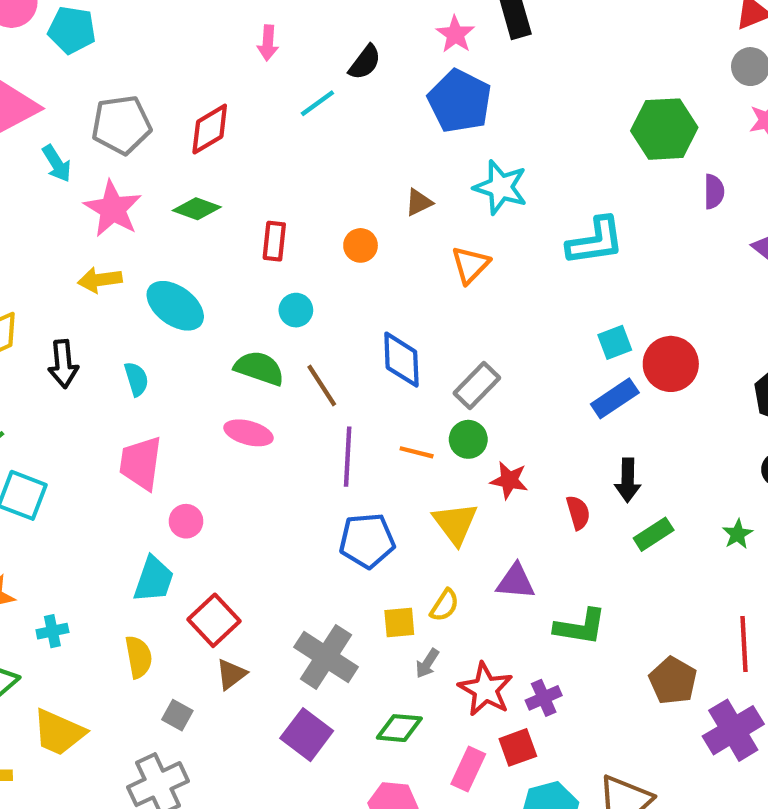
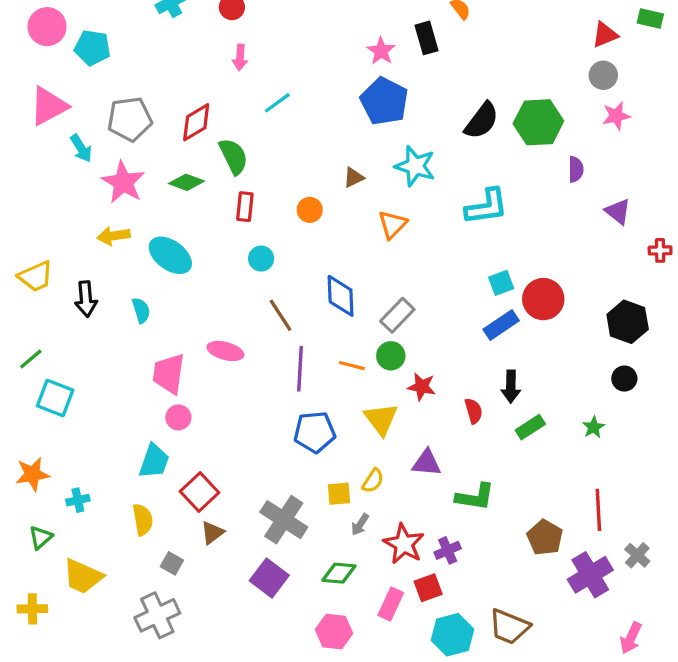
black semicircle: (365, 62) -> (482, 121), moved, size x1.4
green semicircle: (259, 368) -> (234, 156), moved, turned 45
pink trapezoid: (141, 463) -> (169, 374), moved

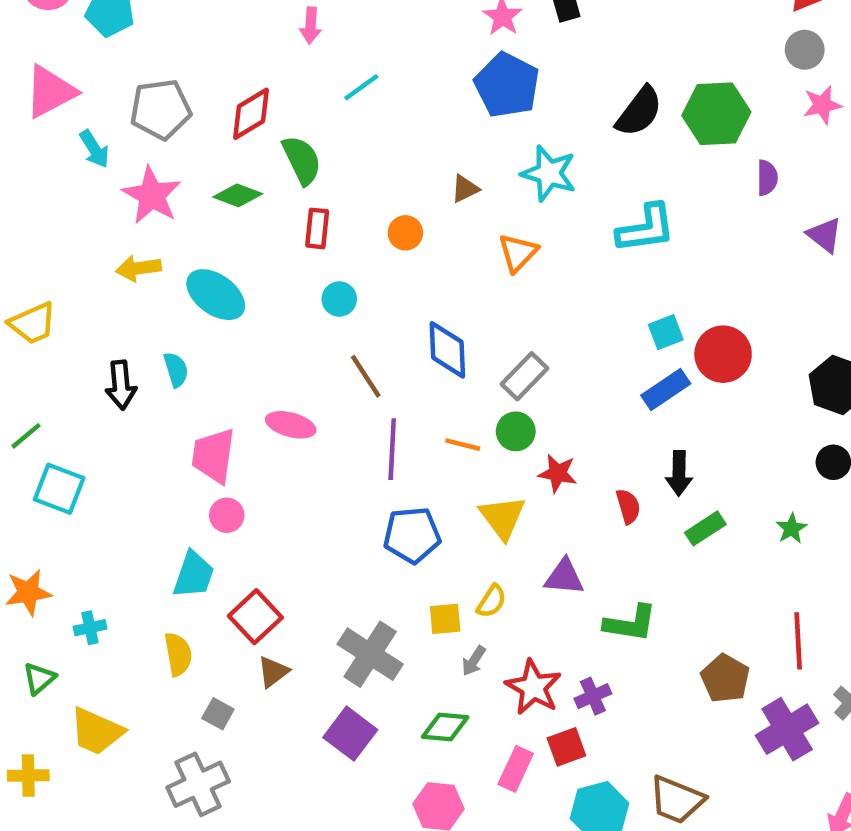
black arrow: (86, 299) -> (121, 385), moved

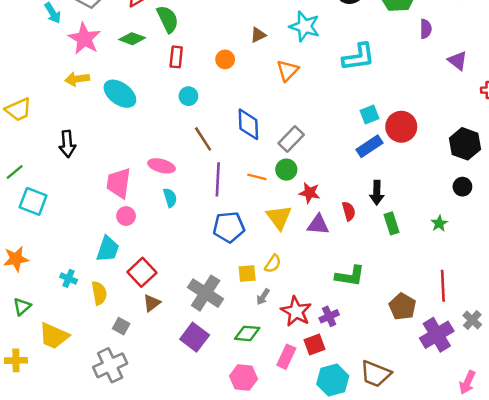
cyan semicircle: (176, 370) -> (170, 198), moved
green rectangle: (705, 528) -> (392, 223), turned -75
purple triangle: (564, 577) -> (318, 225), moved
cyan cross: (90, 628) -> (69, 278), moved, turned 35

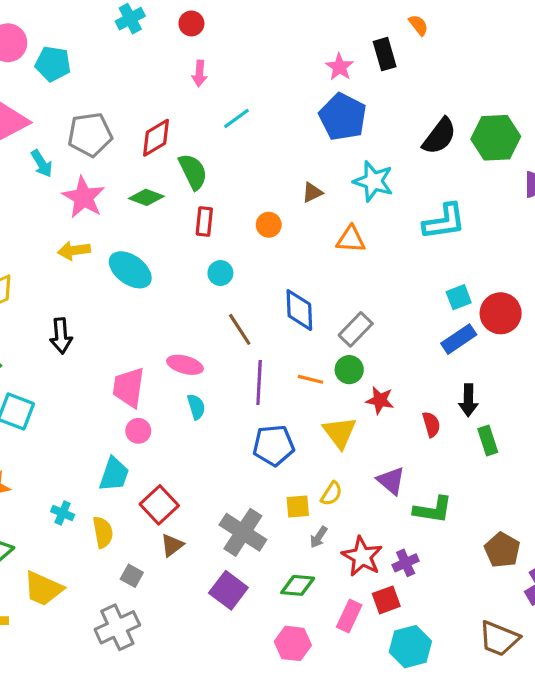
orange triangle: (288, 70) -> (351, 239), turned 50
purple triangle: (318, 225) -> (391, 481), moved, turned 35
brown trapezoid: (376, 374) -> (499, 639), moved

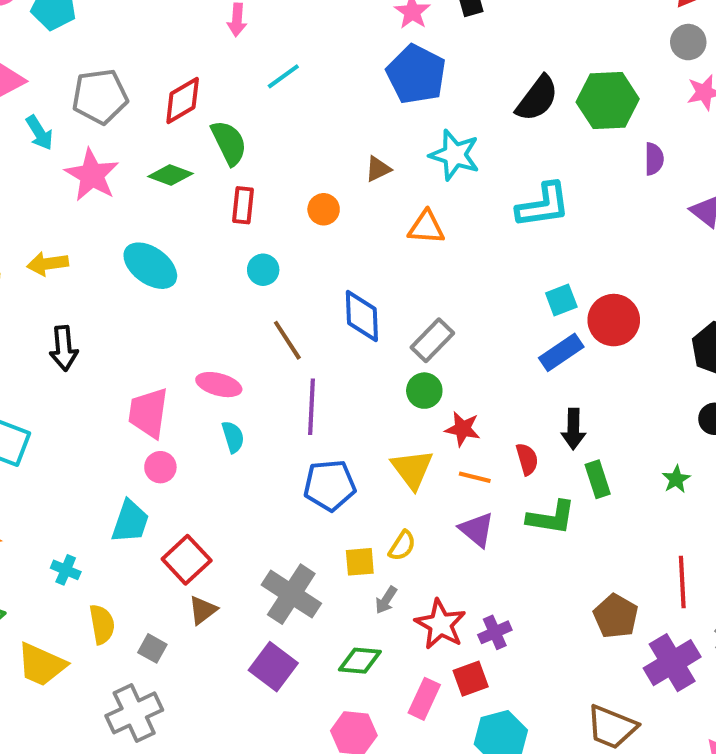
yellow arrow: (74, 251) -> (48, 264), moved
orange line: (311, 379) -> (475, 477), moved
green L-shape: (433, 510) -> (551, 518), moved
yellow semicircle: (103, 532) -> (102, 624), moved

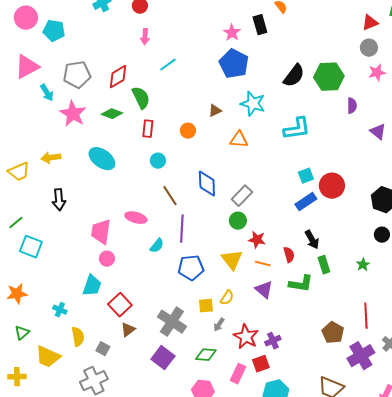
black arrow: (573, 429) -> (312, 240), turned -30
cyan semicircle: (233, 437) -> (157, 246), moved, turned 56

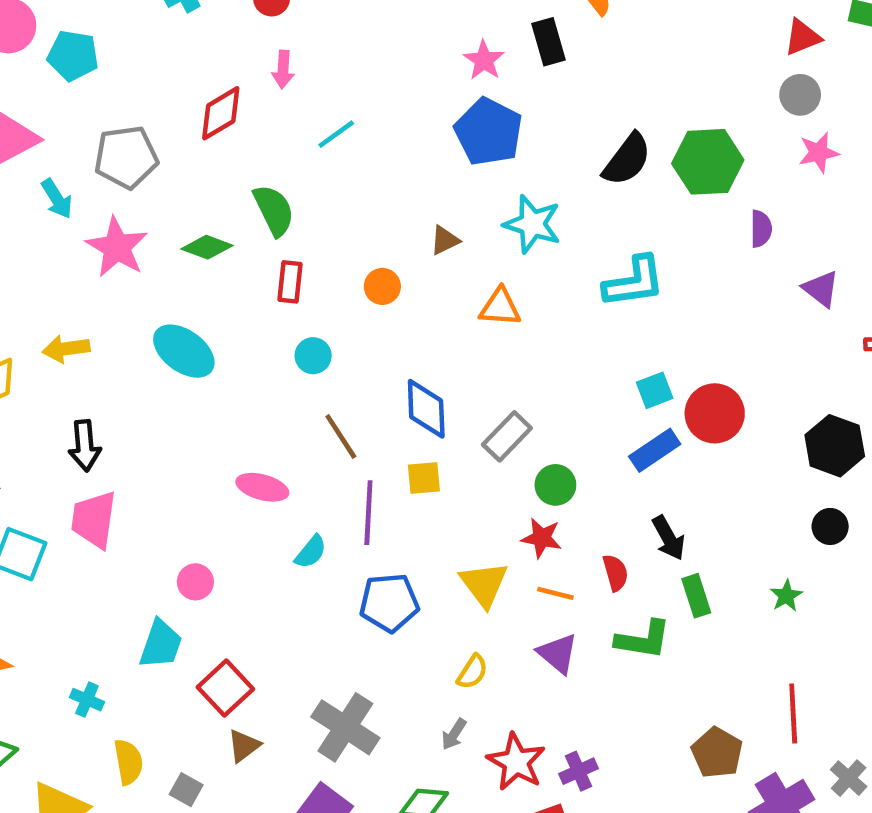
red diamond: (118, 77) -> (221, 113), moved
green circle: (238, 221) -> (555, 485), moved
pink trapezoid: (101, 232) -> (94, 520), moved
yellow square: (206, 306) -> (424, 478), moved

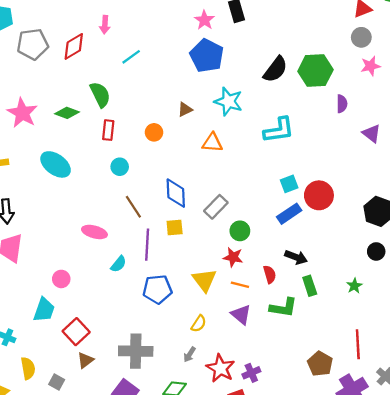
gray pentagon: (126, 157) -> (33, 44), moved
black arrow: (669, 538) -> (296, 257), turned -40
gray cross: (345, 727) -> (136, 351), turned -32

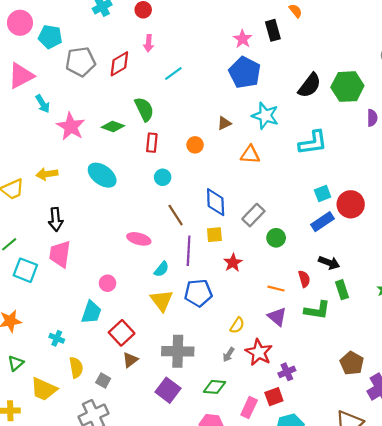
red star: (233, 257) -> (233, 263), moved, turned 30
yellow triangle: (204, 280) -> (162, 300), moved
red star: (220, 368) -> (259, 352), moved

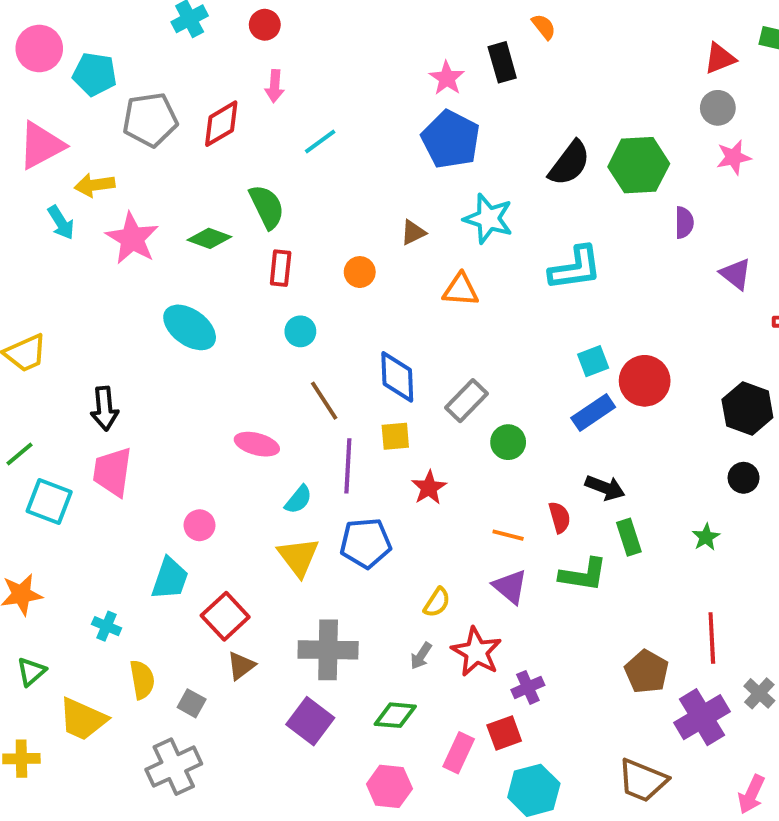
cyan arrow: (43, 104) -> (61, 223), moved
yellow arrow: (47, 174) -> (95, 185), moved

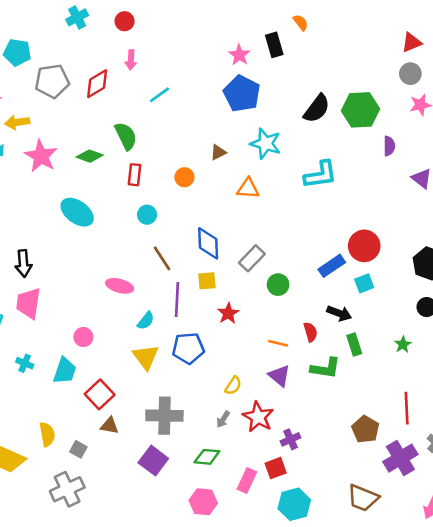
cyan square: (593, 361) -> (364, 283), moved
cyan cross: (107, 626) -> (25, 363), moved
brown triangle: (241, 666) -> (110, 426), turned 48

